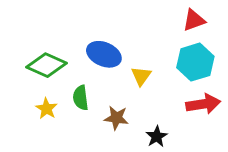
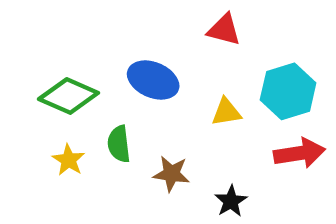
red triangle: (194, 20) -> (224, 30), moved, turned 35
yellow triangle: (141, 76) -> (226, 112), moved, turned 45

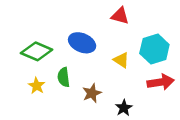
yellow triangle: (226, 112) -> (121, 60), turned 42
brown star: (171, 174) -> (92, 93), turned -30

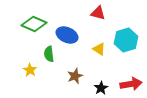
green diamond: (37, 51) -> (34, 24), moved
green semicircle: (64, 77) -> (49, 54), moved
red arrow: (161, 82) -> (131, 84), moved

